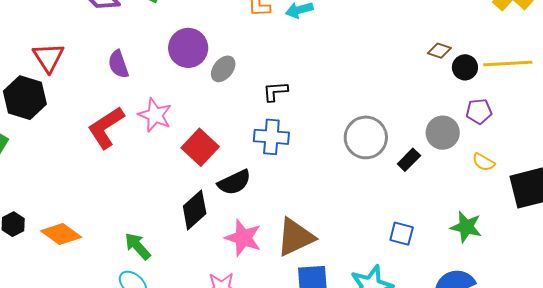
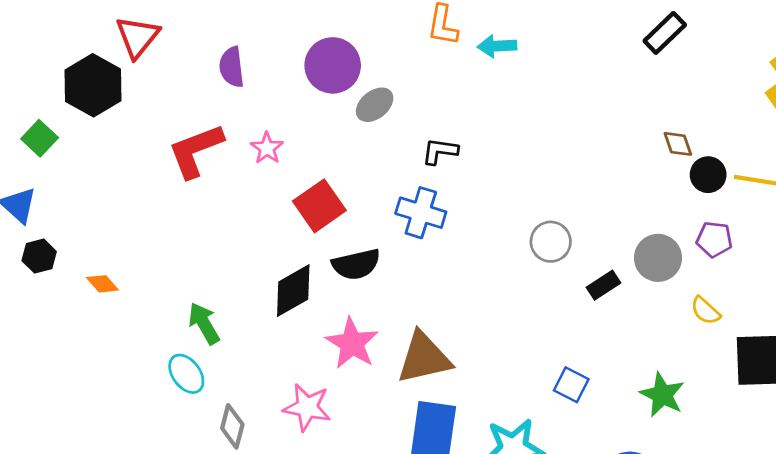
brown diamond: (439, 51) -> (678, 144), turned 40
pink star: (155, 115) -> (267, 148), size x0.7
gray circle: (366, 137) -> (551, 242), size x0.7
orange diamond: (61, 234) -> (102, 284), size x0.6

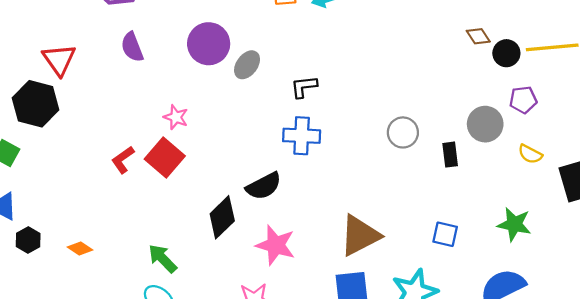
purple semicircle: (232, 67) -> (132, 47), moved
red L-shape: (196, 151) -> (123, 160), moved, size x0.6
red square: (319, 206) -> (165, 158), moved
black rectangle: (603, 285) -> (450, 155), turned -50
brown triangle: (424, 358) -> (360, 235), moved

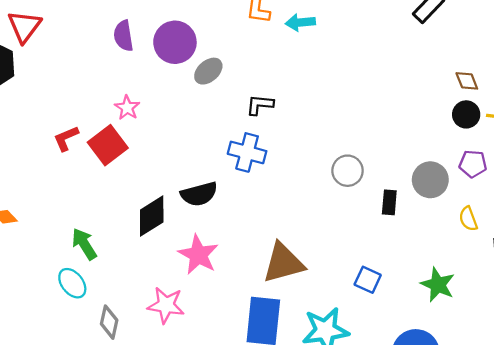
brown diamond: (478, 36) -> (467, 81), moved
purple semicircle: (132, 47) -> (123, 36), moved
yellow semicircle: (530, 154) -> (468, 219), turned 30

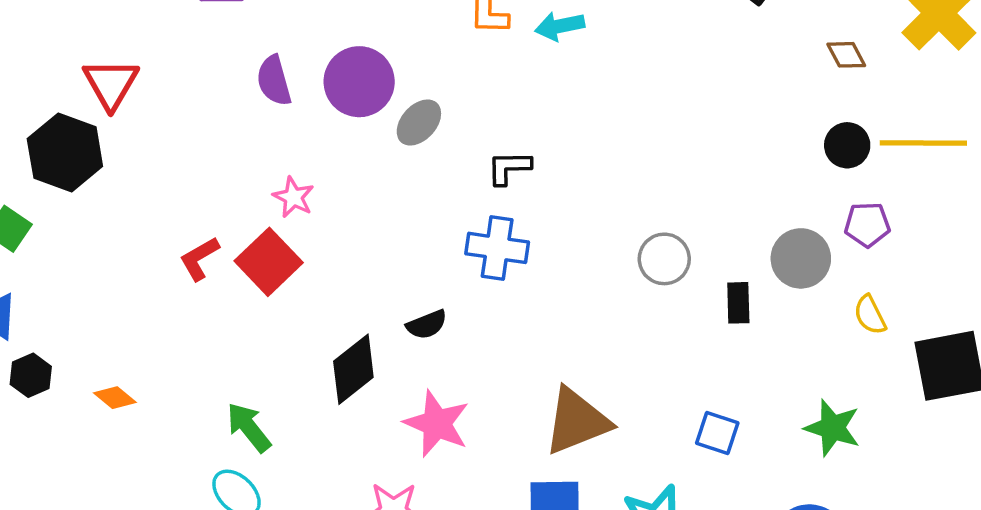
brown diamond: (467, 81) -> (846, 55), moved
black semicircle: (199, 194) -> (427, 325), size x0.7

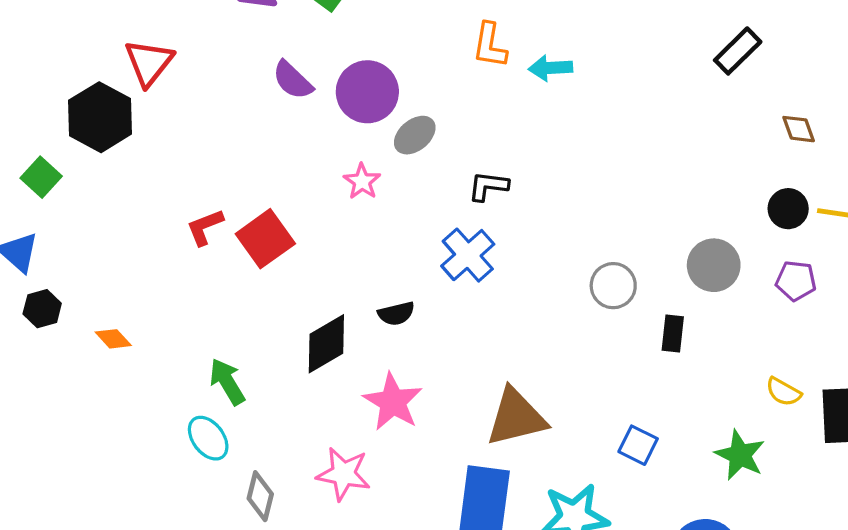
purple semicircle: (274, 81) -> (293, 80), turned -39
pink star: (293, 197) -> (362, 181), moved
blue cross: (497, 248) -> (468, 255), turned 32
gray circle: (801, 258) -> (714, 265), moved
yellow semicircle: (870, 315) -> (783, 392), moved, turned -42

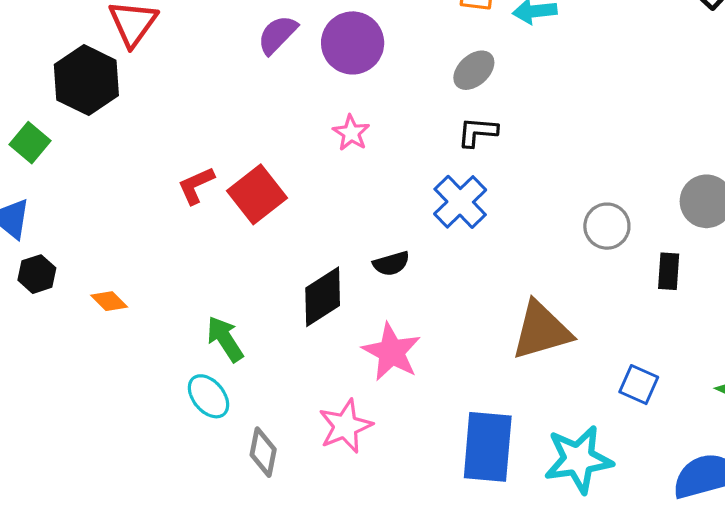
purple semicircle: (293, 80) -> (277, 35), turned 93
gray ellipse: (415, 135) -> (474, 70), moved
brown triangle: (516, 417) -> (541, 331), moved
pink star: (343, 474) -> (345, 426), turned -30

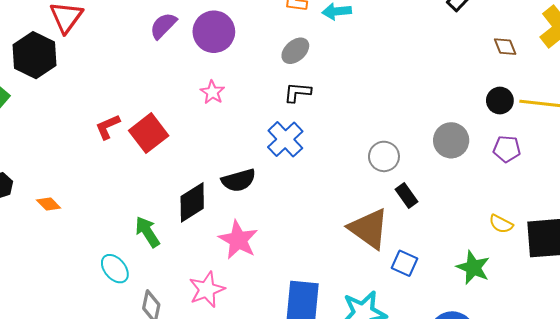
black semicircle: (391, 263) -> (239, 180), size x1.4
black rectangle: (669, 271) -> (406, 195), moved, turned -40
brown triangle: (541, 331) -> (369, 229), moved, turned 51
green arrow: (225, 339) -> (147, 232), moved

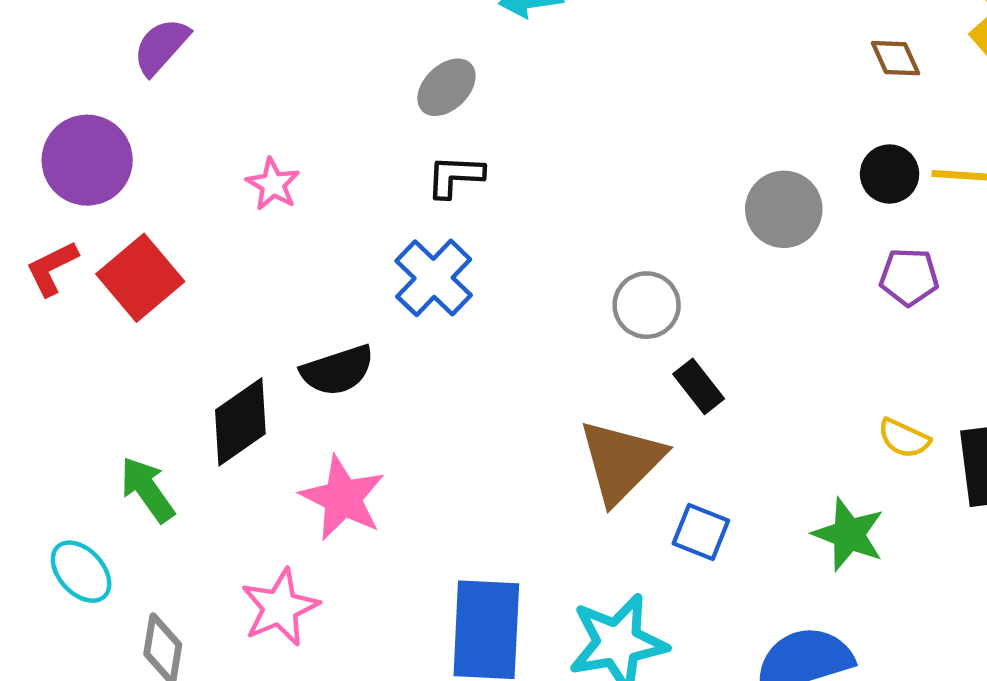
purple circle: (214, 32) -> (87, 160), moved
gray circle: (451, 140) -> (784, 209), moved
brown triangle: (369, 229) -> (621, 461), turned 42

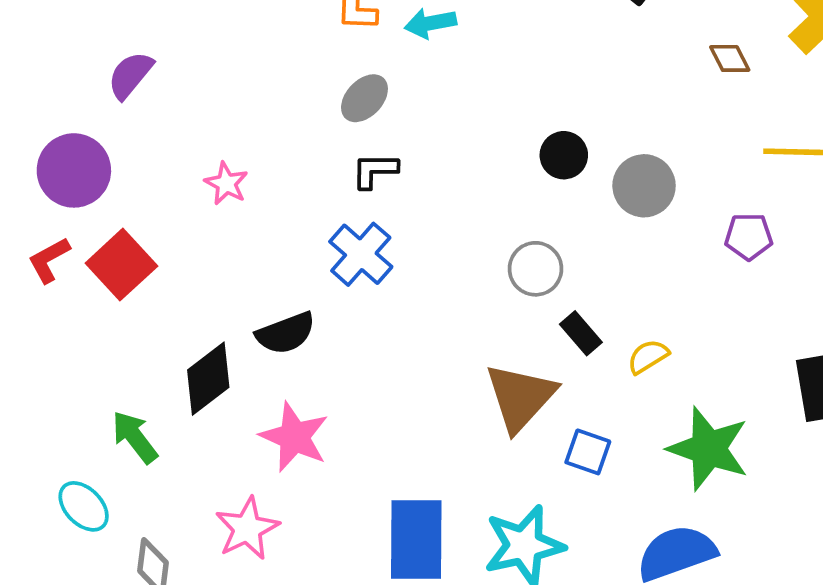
black circle: (890, 174) -> (564, 155), moved
yellow semicircle: (904, 438) -> (648, 357), moved, turned 126
green star: (849, 534) -> (709, 449), size x1.4

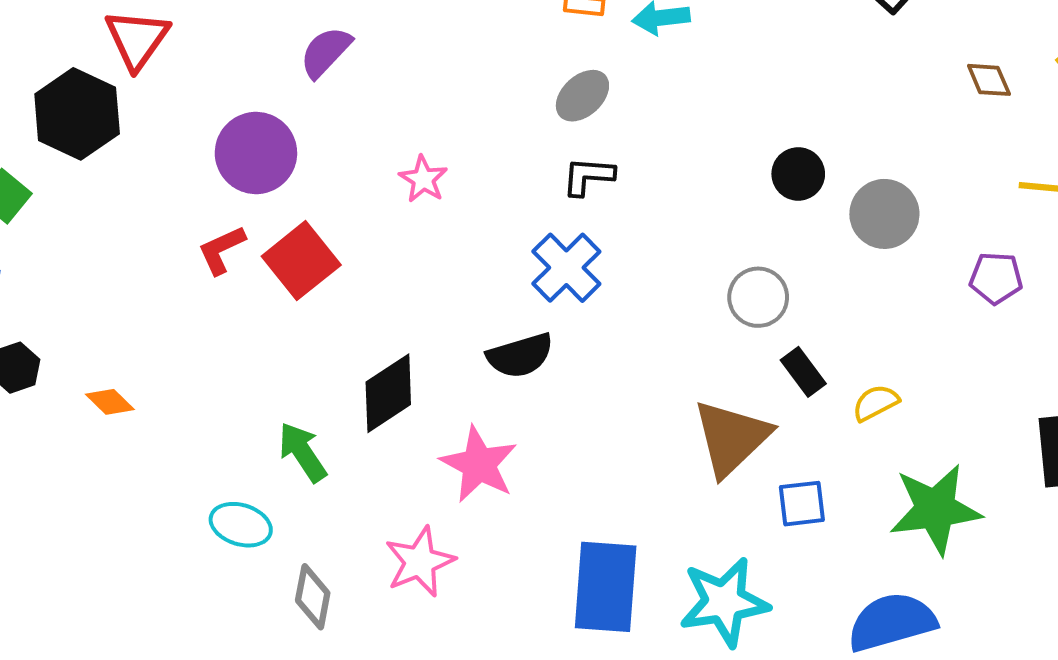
black semicircle: (286, 333) -> (520, 356), moved
green star: (709, 449) -> (935, 509), turned -30
blue square: (588, 452) -> (802, 504), turned -30
cyan ellipse: (84, 506) -> (241, 525), turned -32

